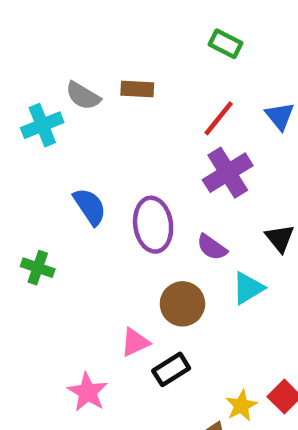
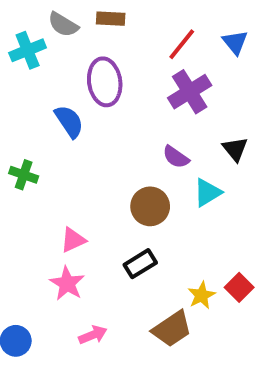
purple ellipse: (153, 225) -> (105, 82), moved
pink triangle: (135, 342) -> (73, 240), moved

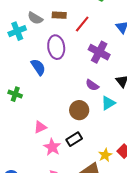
red line: (182, 44) -> (82, 24), moved
purple cross: (190, 92) -> (99, 52), turned -30
pink star: (67, 283) -> (52, 147), moved

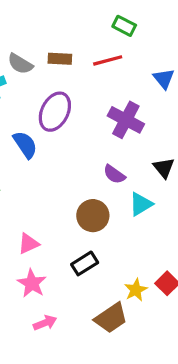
red line: (82, 24) -> (108, 60), moved, turned 36
purple ellipse: (56, 47) -> (55, 112), turned 35
pink star: (52, 147) -> (32, 283), moved

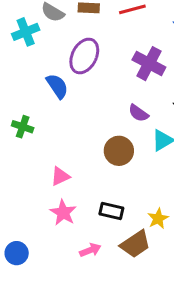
black rectangle: (85, 263) -> (111, 211), moved, turned 45
pink arrow: (45, 323) -> (90, 250), moved

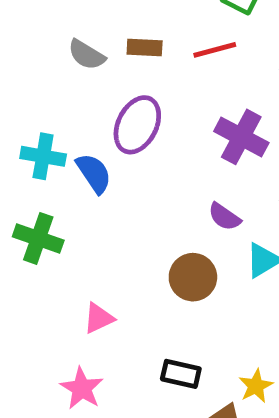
cyan cross: (26, 32) -> (43, 156), moved, turned 32
green cross: (23, 127) -> (38, 238), size x1.4
pink star: (63, 212) -> (82, 388), moved

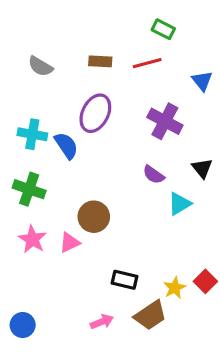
gray semicircle: (87, 55) -> (40, 66), moved
brown circle: (193, 277) -> (94, 217), moved
pink star: (82, 388) -> (32, 239), moved

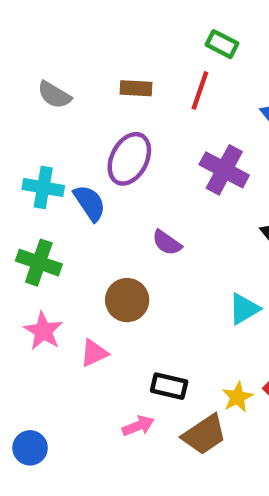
red line: (147, 63) -> (200, 90), turned -56
purple semicircle: (154, 175) -> (167, 243), moved
cyan triangle: (179, 204) -> (244, 309), moved
pink triangle: (70, 243) -> (94, 353), moved
pink arrow: (102, 322) -> (138, 426), moved

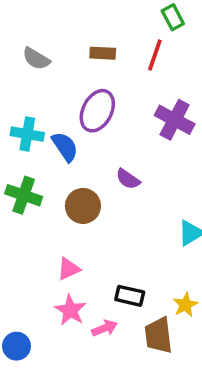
green rectangle: (222, 44) -> (173, 17), turned 35
brown circle: (127, 300) -> (83, 206), moved
pink star: (43, 331) -> (70, 310), moved
brown trapezoid: (204, 435) -> (158, 335), turned 117

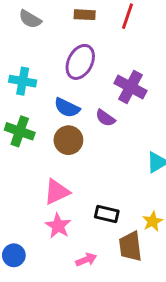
purple cross: (175, 120) -> (130, 87), moved
blue semicircle: (65, 147) -> (67, 108), moved, turned 150
pink triangle: (69, 269) -> (57, 192), size x1.4
pink arrow: (105, 328) -> (86, 260), moved

